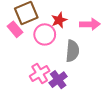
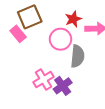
red star: (59, 20) -> (73, 19), moved
pink circle: (45, 34) -> (60, 39), moved

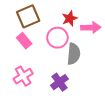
pink rectangle: (18, 34) -> (24, 41), moved
pink cross: (44, 80) -> (23, 76), moved

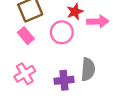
gray semicircle: (74, 54) -> (88, 69), moved
purple cross: (59, 82) -> (64, 80), turned 30

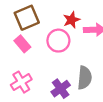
purple cross: (64, 80) -> (61, 89), turned -30

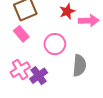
pink circle: (58, 41) -> (55, 44), moved
purple cross: (61, 89) -> (39, 76), moved

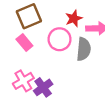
pink circle: (55, 44) -> (60, 39), moved
gray semicircle: (79, 65) -> (84, 49), moved

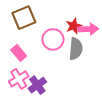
red star: (74, 18) -> (74, 26), moved
pink rectangle: (24, 43) -> (19, 53), moved

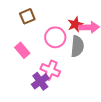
brown square: (24, 18) -> (27, 16), size x0.7
pink cross: (19, 79) -> (50, 70), moved, turned -36

